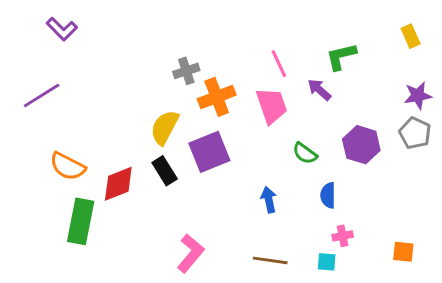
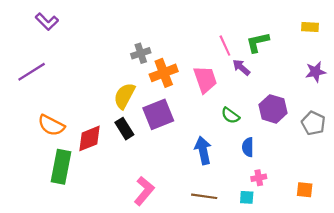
yellow rectangle: (411, 36) -> (310, 27), turned -63
pink line: (279, 64) -> (225, 46), moved
gray pentagon: (415, 133) -> (313, 123), moved
blue arrow: (269, 200) -> (203, 150), size x1.4

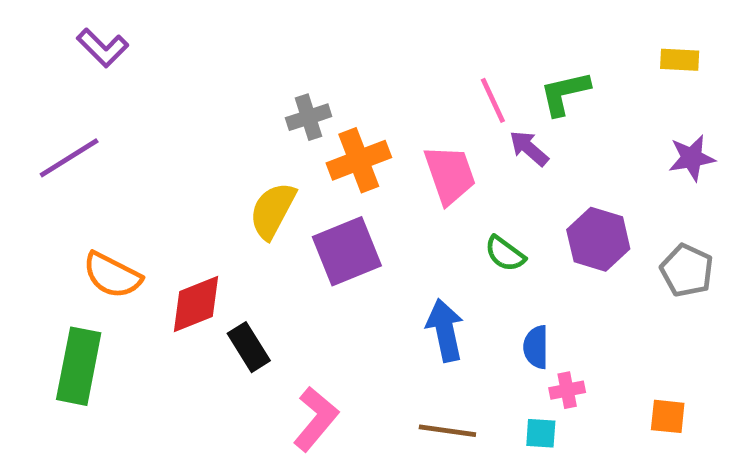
black rectangle: (124, 129) -> (249, 347), moved
blue semicircle: (248, 147) -> (536, 347), moved
green rectangle: (61, 167) -> (79, 366), moved

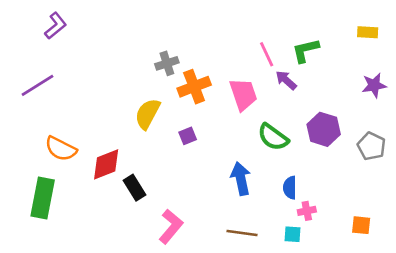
purple L-shape: (103, 48) -> (56, 26), turned -84
purple square: (347, 251) -> (188, 136), size x0.5
green semicircle: (505, 254) -> (273, 137), size x1.4

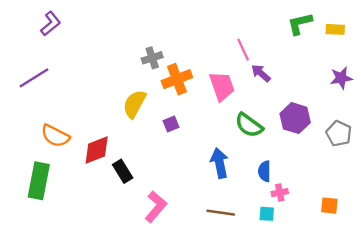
green L-shape: (305, 50) -> (300, 24), moved

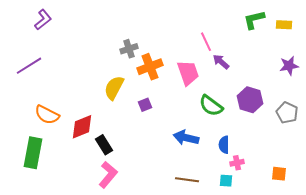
blue arrow: (219, 163) -> (186, 138), turned -65
pink L-shape: (156, 207) -> (108, 175), moved

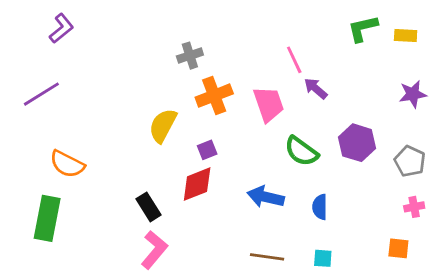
gray cross: (129, 49) -> (190, 56), moved
red diamond: (82, 127) -> (197, 184), moved
pink cross: (237, 163) -> (414, 207), moved

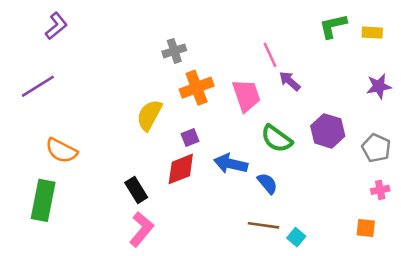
blue arrow: (266, 197) -> (231, 164), moved
blue semicircle: (320, 207) -> (267, 183), moved, turned 140
brown line: (267, 257) -> (263, 225), moved
cyan square: (323, 258) -> (296, 237), turned 36

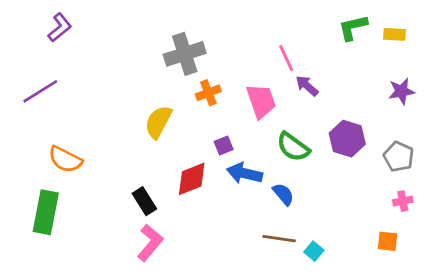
gray cross: (174, 51) -> (185, 54), size x1.6
orange cross: (197, 88) -> (208, 93), size x0.7
purple square: (190, 137) -> (224, 146), moved

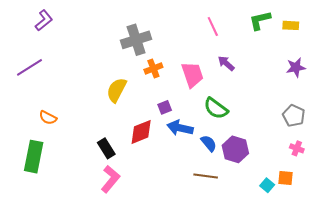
pink line: (286, 58) -> (213, 26), moved
purple hexagon: (347, 139) -> (235, 149), moved
orange semicircle: (65, 159) -> (48, 118), size x0.7
pink cross: (403, 201) -> (297, 148), turned 32
cyan square: (314, 251) -> (267, 185), moved

